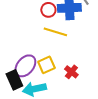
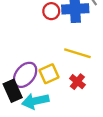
yellow line: (55, 32) -> (77, 53), moved

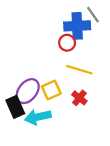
red circle: (51, 11) -> (67, 43), moved

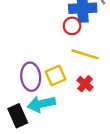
purple ellipse: (28, 91) -> (31, 77), turned -45
black rectangle: (15, 107) -> (18, 116), moved

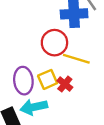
red circle: (72, 26) -> (54, 43), moved, size x1.5
red cross: (85, 84) -> (65, 84), moved

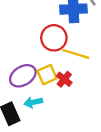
purple ellipse: (23, 81) -> (23, 76), turned 65
cyan arrow: (34, 107) -> (33, 102), size x0.7

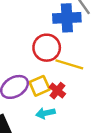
cyan arrow: (33, 102) -> (45, 113), moved

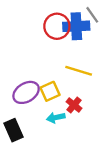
red circle: (47, 48) -> (57, 26), moved
red cross: (57, 91) -> (74, 105), moved

